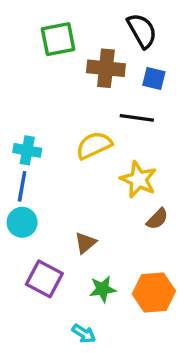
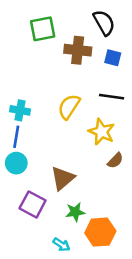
black line: (137, 118) -> (112, 97), moved
yellow semicircle: (94, 145) -> (69, 107), turned -32
brown triangle: (85, 243) -> (63, 178), size x1.5
orange hexagon: (154, 292) -> (100, 232), moved

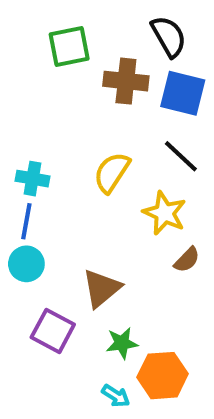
blue square: (113, 58) -> (183, 93), size x1.6
black line: (112, 97) -> (181, 156), turned 35
cyan arrow: (61, 245) -> (116, 396), moved

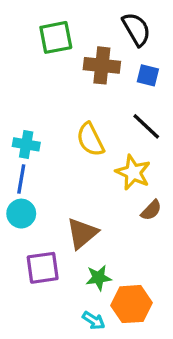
blue square: (183, 93) -> (148, 75), size x0.6
yellow semicircle: (112, 172) -> (90, 139), turned -60
purple square: (53, 331) -> (43, 268), turned -36

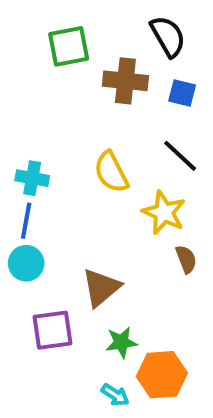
brown semicircle: (151, 210) -> (186, 259), turned -65

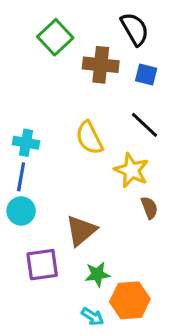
green square: (69, 46) -> (55, 37), turned -32

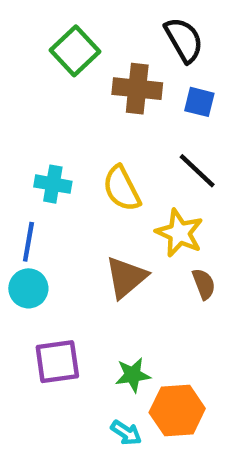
cyan cross: (26, 143) -> (53, 184), moved
brown triangle: (81, 230) -> (126, 277), moved

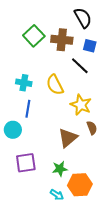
green square: (75, 51) -> (34, 36), moved
black line: (197, 171) -> (80, 66), moved
blue line: (28, 242) -> (28, 109), moved
brown triangle: (126, 277) -> (68, 138), moved

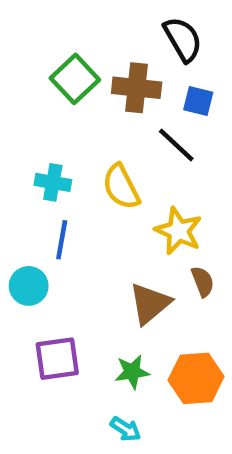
orange hexagon: (80, 185) -> (196, 378), moved

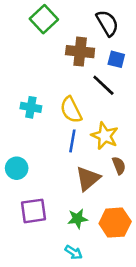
green square: (75, 79) -> (44, 19), moved
blue line: (62, 240) -> (72, 141), moved

